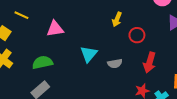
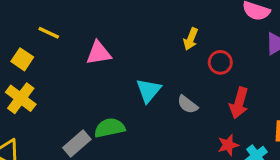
green semicircle: (42, 62) -> (110, 128), moved
gray semicircle: (115, 63) -> (188, 104), turned 48

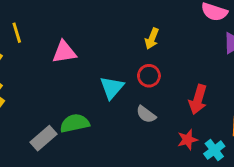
yellow line: (49, 33) -> (17, 33), turned 48
red circle: (220, 62) -> (149, 76), moved
gray semicircle: (188, 104) -> (146, 114), moved

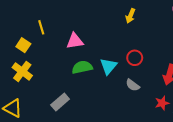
yellow arrow: (152, 39) -> (131, 16), moved
green semicircle: (75, 123) -> (82, 67), moved

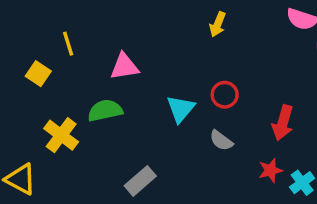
green semicircle: (82, 67) -> (105, 111), moved
yellow cross: (22, 71) -> (61, 135), moved
gray rectangle: (60, 102) -> (140, 181), moved

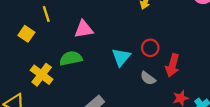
red arrow: (283, 123) -> (172, 65), moved

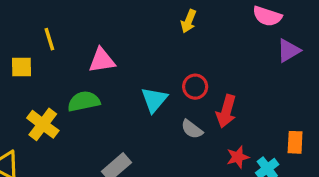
yellow square: (26, 34) -> (22, 67), turned -35

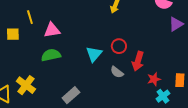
pink triangle: (102, 60) -> (52, 30), moved
yellow cross: (43, 124) -> (26, 85), moved
red star: (238, 157) -> (154, 79), moved

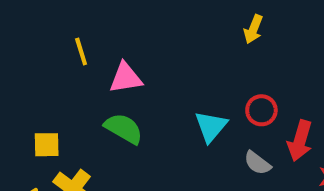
yellow square: (13, 34) -> (47, 145), moved
green semicircle: (51, 55) -> (124, 129), turned 42

